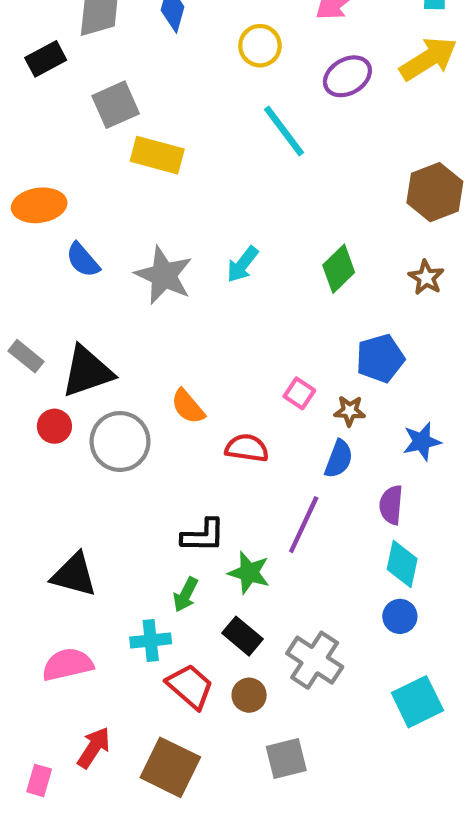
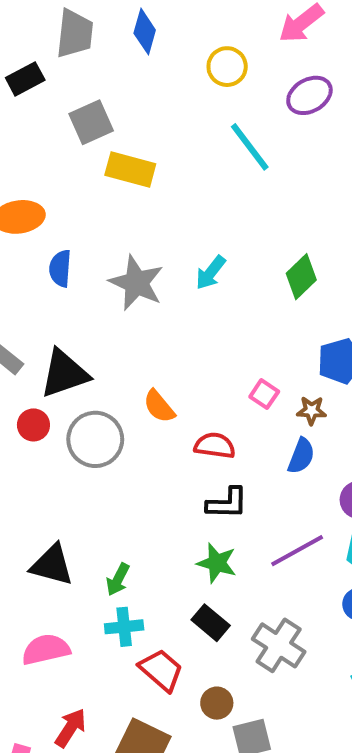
blue semicircle: (83, 260) -> (60, 268), turned 45
purple line: (304, 525) -> (297, 551), moved, turned 36
black L-shape: (203, 536) -> (227, 503), moved
green arrow: (186, 595) -> (118, 579), moved
brown circle: (249, 695) -> (217, 703), moved

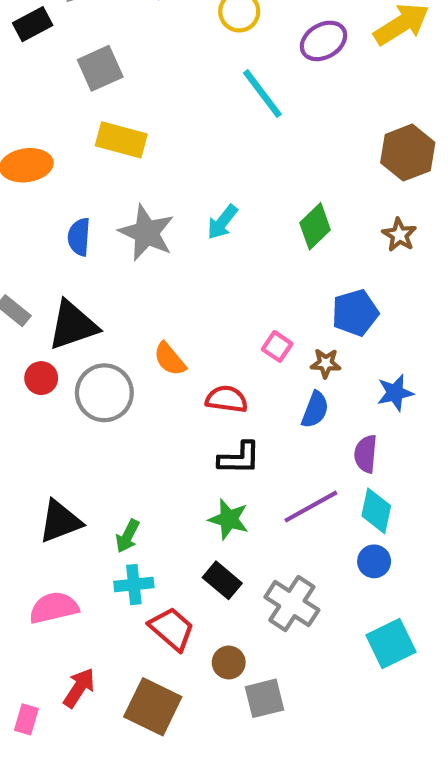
yellow rectangle: (130, 170) -> (121, 140), moved
blue semicircle: (60, 268) -> (79, 237), moved
black triangle: (52, 565) -> (60, 521), turned -36

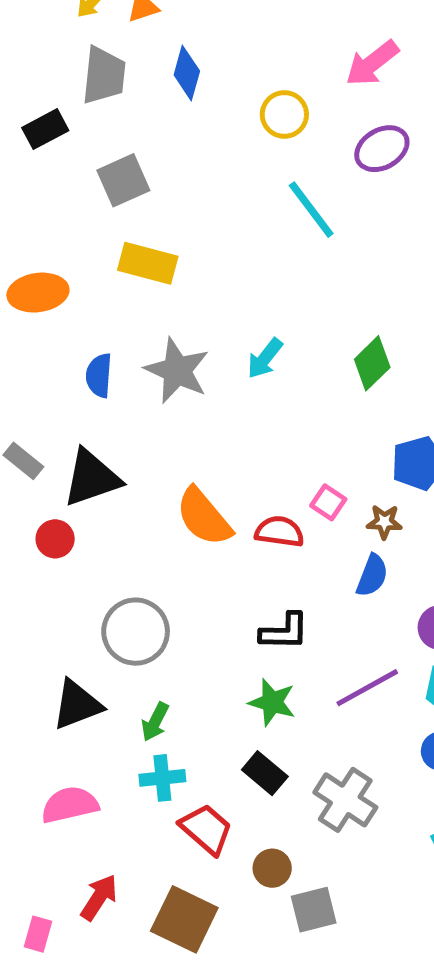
orange semicircle: (170, 359) -> (204, 517), size x1.5
gray circle: (104, 393) -> (136, 632), moved
red semicircle: (227, 399) -> (279, 532), moved

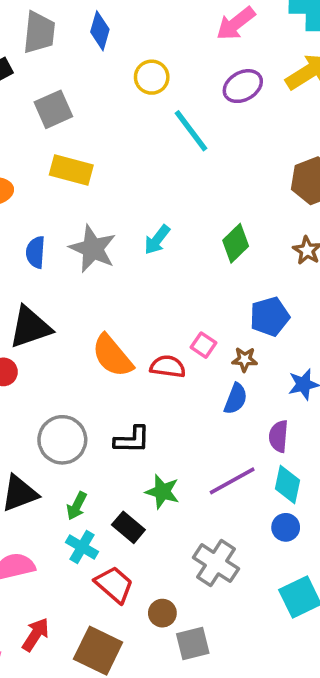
yellow circle: (284, 114) -> (152, 77), moved
black L-shape: (284, 632) -> (132, 440), moved
black rectangle: (265, 773) -> (128, 527), moved
cyan cross: (162, 778) -> (82, 547), turned 36

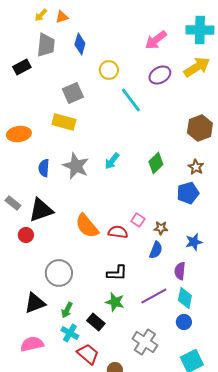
gray square: (53, 109) -> (73, 93), moved
blue pentagon: (270, 317) -> (188, 193), moved
black L-shape: (132, 440) -> (117, 273), moved

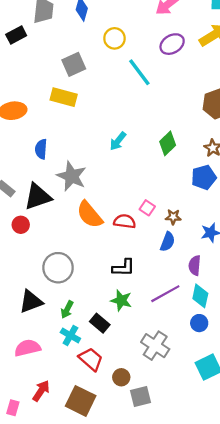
gray star: (76, 166) -> (72, 176), moved

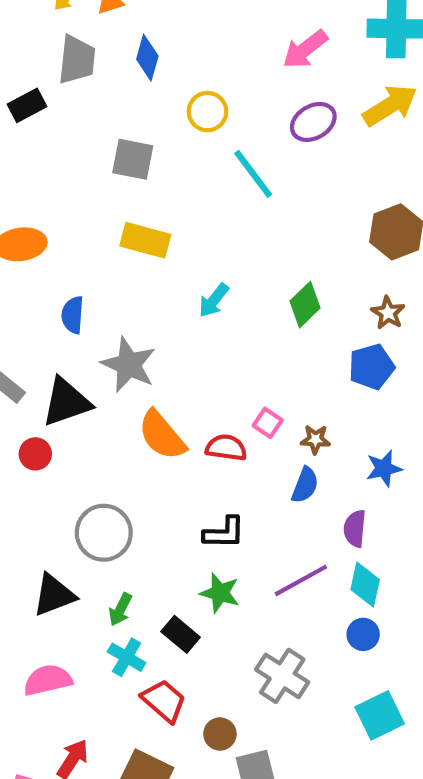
gray square: (74, 64) -> (133, 159), turned 35
yellow rectangle: (64, 97) -> (145, 240), moved

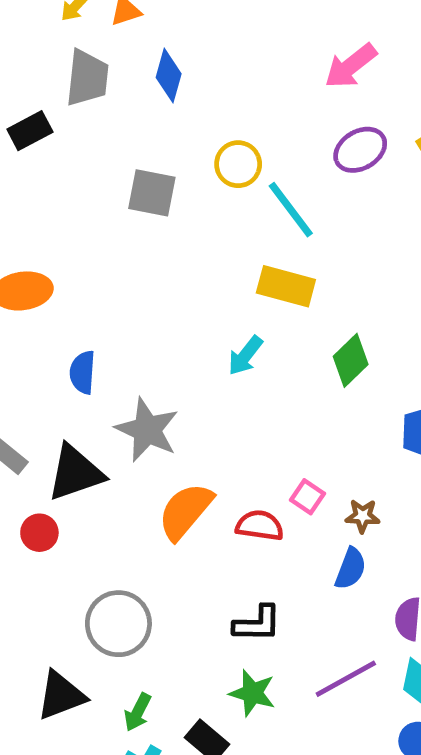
yellow circle: (207, 112) -> (238, 164), moved
yellow rectangle: (145, 240) -> (286, 286), moved
orange semicircle: (162, 435) -> (185, 511), turned 80

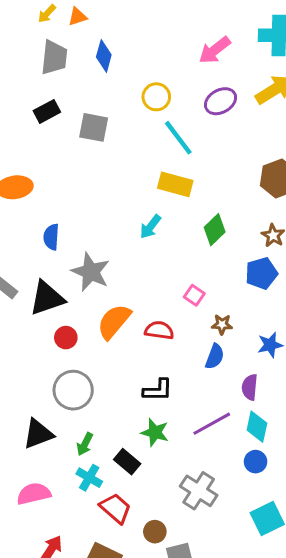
black rectangle: (30, 131) -> (47, 111), moved
yellow circle: (238, 164) -> (156, 97), moved
pink square: (307, 497) -> (194, 295), moved
red circle: (39, 533) -> (66, 338), moved

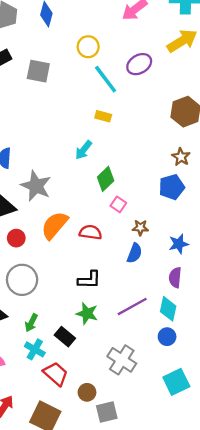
purple ellipse: (221, 101) -> (139, 64), moved
yellow rectangle: (175, 184) -> (103, 116), size x0.6
green diamond: (215, 230) -> (106, 179), moved
purple semicircle: (250, 387) -> (175, 278), moved

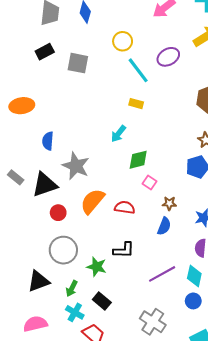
green diamond: (106, 179) -> (138, 160), turned 30
green star: (87, 313) -> (97, 267), moved

